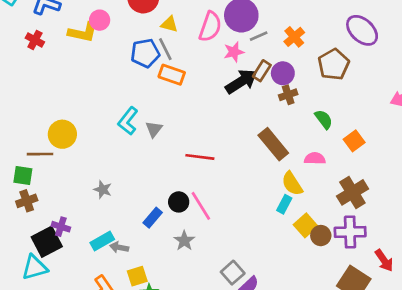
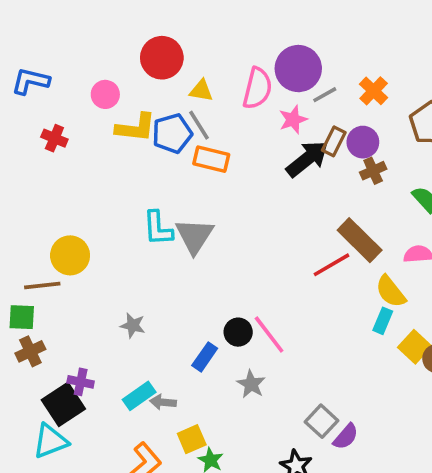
yellow L-shape: (83, 32) -> (136, 128), moved
red cross: (35, 40) -> (54, 138), moved
cyan L-shape: (128, 121) -> (158, 228), turned -36
gray triangle: (154, 129) -> (194, 236), size x1.6
red line: (200, 157) -> (332, 265), moved, turned -32

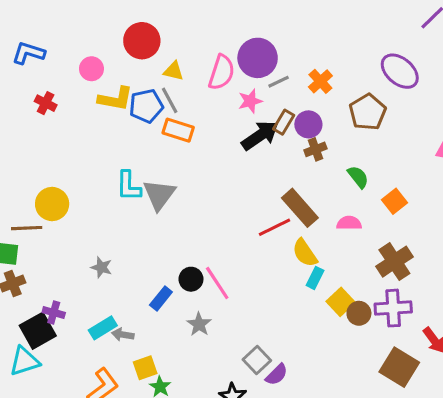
yellow semicircle: (391, 291) -> (305, 253), moved

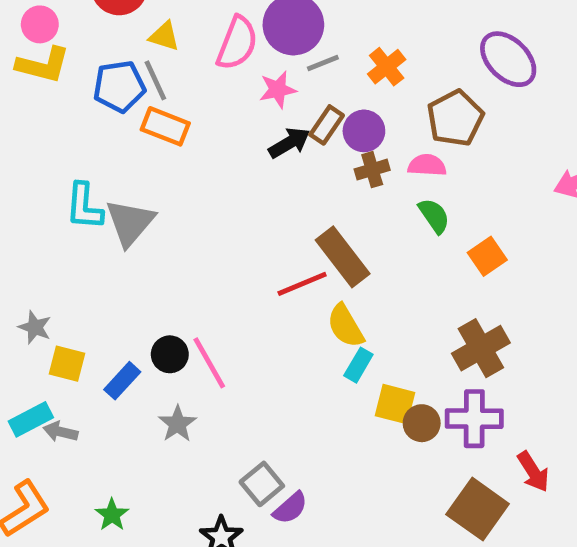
yellow L-shape: (115, 99) -> (43, 65), moved
black arrow: (260, 135) -> (289, 143), size x0.7
pink semicircle: (349, 223) -> (427, 165), moved
yellow square: (341, 302) -> (395, 404), turned -36
yellow square: (145, 368) -> (67, 364), moved, turned 30

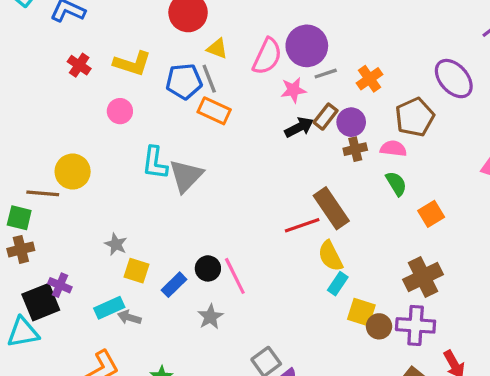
pink circle: (40, 24) -> (120, 111), moved

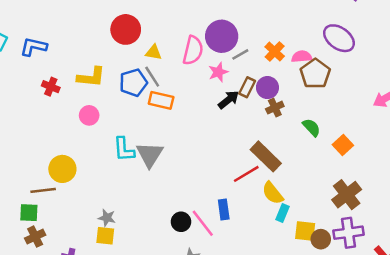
pink semicircle: (393, 148) -> (302, 57), moved
yellow square: (137, 271) -> (105, 236), moved
blue rectangle: (174, 285) -> (224, 209), moved, turned -42

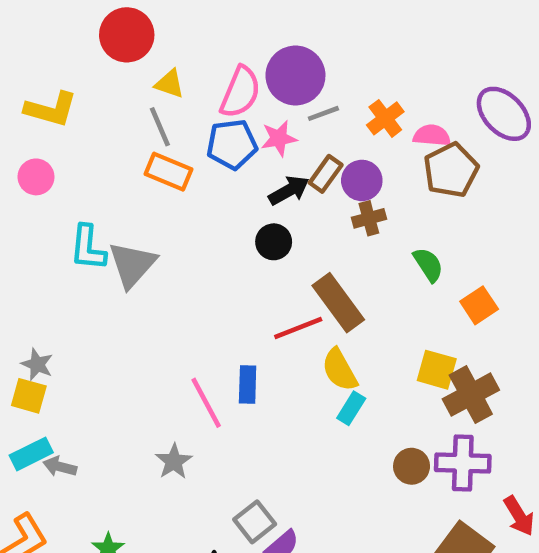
blue pentagon: (133, 83) -> (232, 144), moved
black circle: (181, 222) -> (274, 242), moved
yellow square: (305, 231) -> (437, 370), moved

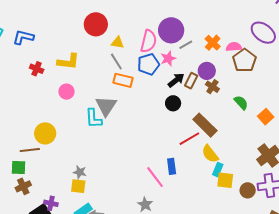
brown rectangle: (326, 174) -> (191, 81), moved
brown cross: (369, 218) -> (212, 87), turned -32
gray triangle: (132, 265) -> (106, 106), moved
yellow square: (437, 370) -> (225, 180), moved

